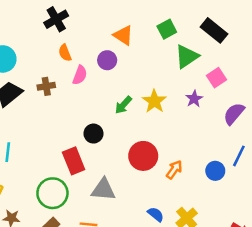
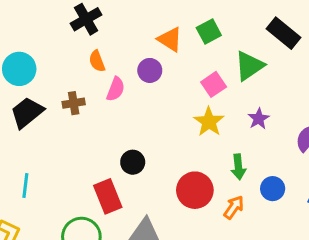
green square: (167, 29) -> (209, 32), moved
pink square: (217, 78) -> (214, 84), moved
green arrow: (123, 105) -> (238, 167), moved, turned -48
blue circle: (215, 171) -> (273, 189), moved

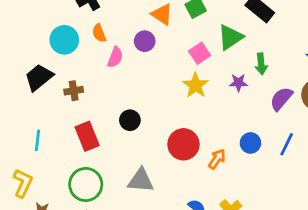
cyan circle: (19, 69) -> (64, 40), moved
brown cross: (74, 103) -> (74, 91), moved
purple star: (259, 119) -> (238, 83), turned 30
green arrow: (238, 167) -> (261, 64), moved
red rectangle: (108, 196) -> (87, 136), moved

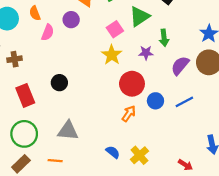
red circle: (183, 144) -> (132, 84), moved
blue line: (287, 144) -> (184, 102), turned 36

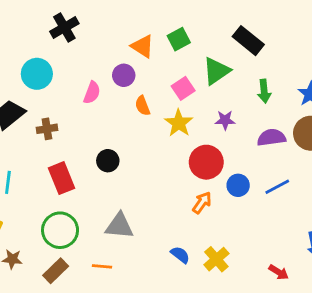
orange semicircle: (35, 13) -> (143, 106), moved
green arrow: (164, 38) -> (264, 91), moved
purple semicircle: (180, 66) -> (271, 138), turned 42

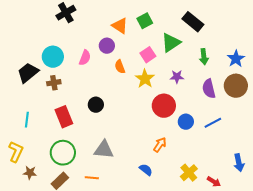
cyan circle: (37, 74) -> (53, 57), moved
purple semicircle: (271, 138) -> (209, 89), turned -96
orange arrow: (202, 203) -> (160, 145), moved
yellow cross: (216, 259) -> (189, 173), moved

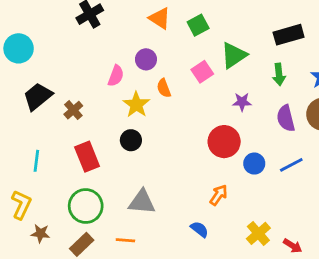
black rectangle: (193, 22) -> (289, 35), moved, turned -55
orange triangle: (120, 26) -> (160, 18), moved
cyan circle: (53, 57) -> (19, 48), moved
yellow star: (145, 79) -> (136, 105), moved
brown cross: (54, 83) -> (73, 110), turned -32

